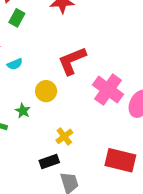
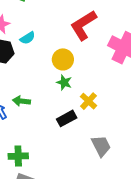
green star: (23, 111) -> (64, 82), moved
black rectangle: (49, 161) -> (67, 118), moved

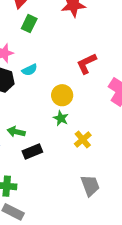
red L-shape: (83, 25) -> (86, 64), size x0.7
black rectangle: (67, 118) -> (32, 152), moved

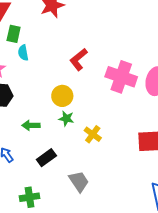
cyan semicircle: (30, 70) -> (23, 53), moved, turned 119
green arrow: (16, 132) -> (31, 125), moved
gray trapezoid: (90, 186) -> (79, 181), moved

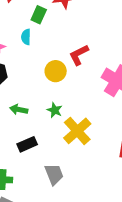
green rectangle: (14, 34) -> (39, 15), moved
yellow circle: (62, 96) -> (56, 71), moved
yellow cross: (93, 134) -> (77, 131), size x1.6

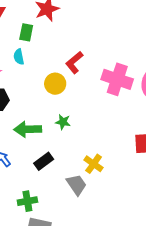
green arrow: (19, 110) -> (28, 129), size x1.5
yellow cross: (77, 131) -> (94, 164), moved, size x0.7

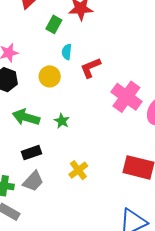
cyan semicircle: (19, 57) -> (67, 52), moved
yellow circle: (55, 84) -> (50, 76), moved
gray trapezoid: (77, 185) -> (33, 181), moved, turned 60

